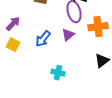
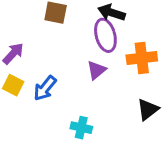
blue arrow: (43, 39) -> (45, 88), moved

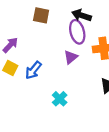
cyan cross: (81, 128) -> (60, 99), turned 32

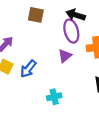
cyan cross: (60, 99) -> (54, 97), turned 32

